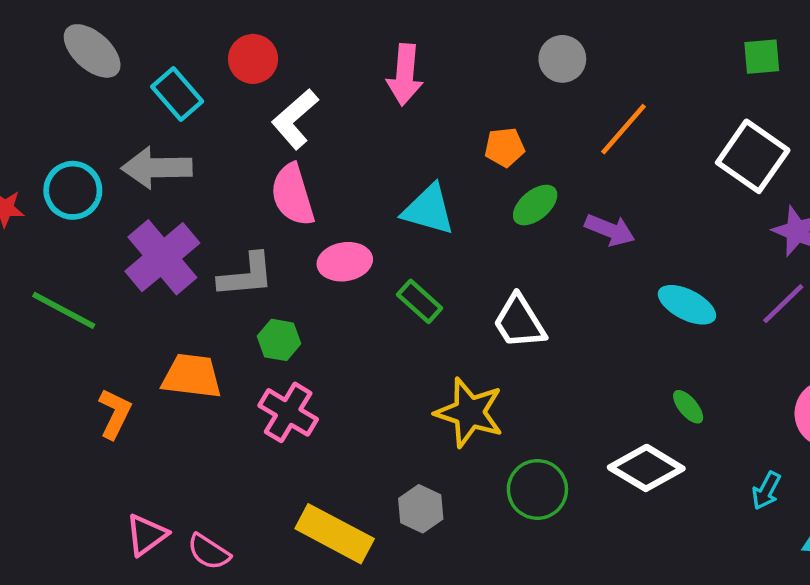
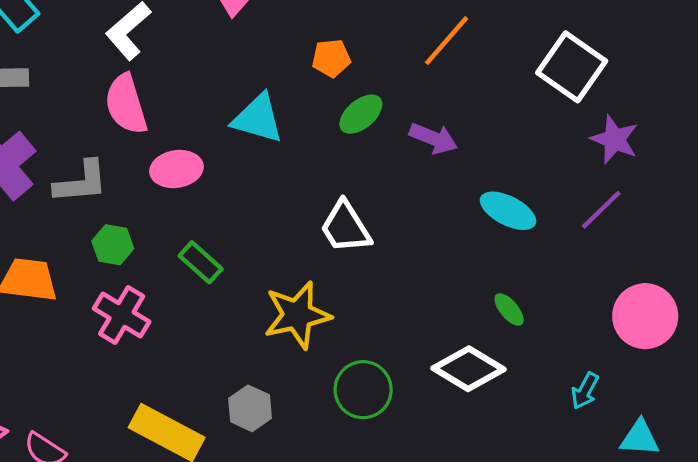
green rectangle: (420, 301) -> (201, 262), moved
yellow star: (469, 412) -> (297, 315), turned -30

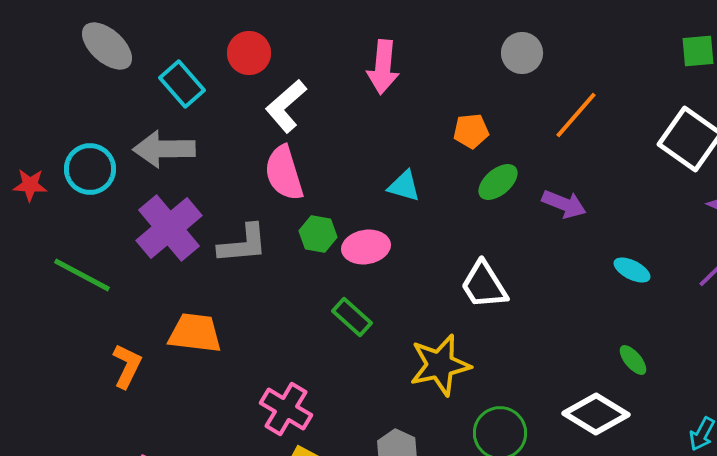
cyan triangle: (258, 119) -> (404, 186), size x0.7
pink ellipse: (176, 169) -> (366, 247), moved
cyan ellipse: (508, 211) -> (632, 270), size x0.7
green hexagon: (113, 245) -> (318, 234), moved
pink cross: (122, 315) -> (286, 409), moved

